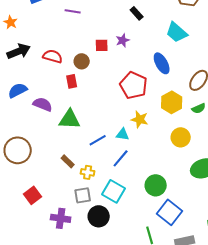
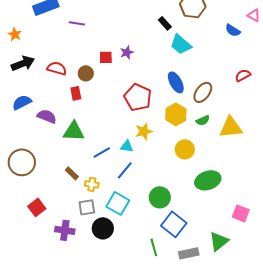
black rectangle: (137, 13) -> (165, 23), moved
blue ellipse: (162, 63) -> (176, 82), moved
yellow star: (140, 119) -> (144, 131), turned -30

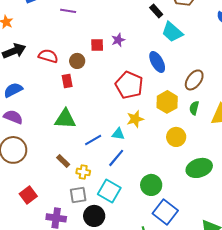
blue ellipse: (176, 82) -> (157, 62), moved
purple semicircle: (47, 116) -> (13, 117), moved
green semicircle: (203, 120) -> (194, 108), turned 128

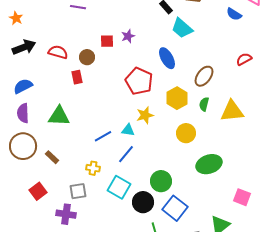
purple semicircle: (13, 117) -> (23, 113), turned -114
green triangle: (65, 119) -> (59, 116), moved
brown rectangle: (63, 161) -> (52, 157), moved
gray square: (78, 195) -> (78, 191), moved
black circle: (94, 216) -> (143, 202), moved

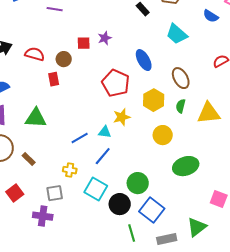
cyan trapezoid: (182, 28) -> (177, 34), moved
brown ellipse: (204, 76) -> (181, 78), turned -65

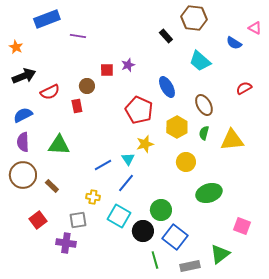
red semicircle: (35, 54) -> (50, 92), moved, turned 138
cyan triangle: (105, 132) -> (128, 159), turned 48

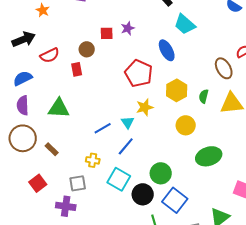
orange star: (16, 47) -> (43, 10), moved
cyan trapezoid: (200, 61) -> (185, 24), moved
brown ellipse: (204, 105) -> (224, 68), moved

